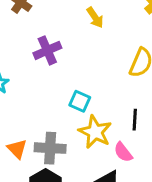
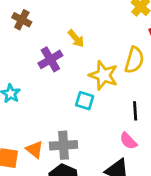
yellow arrow: (95, 17) -> (76, 38), moved
yellow star: (95, 132) -> (103, 75), moved

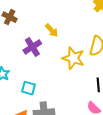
cyan square: (85, 101) -> (29, 88), moved

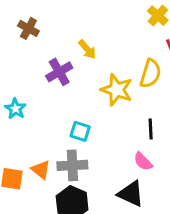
cyan square: (29, 88) -> (80, 131), moved

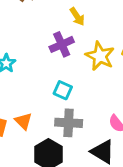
purple cross: (59, 72) -> (62, 44), moved
gray cross: (72, 165) -> (69, 123), moved

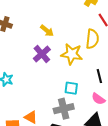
cyan square: (63, 90) -> (71, 88), moved

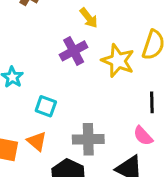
cyan square: (71, 88) -> (46, 106), moved

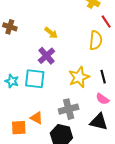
yellow star: (118, 61) -> (79, 77), moved, turned -30
cyan square: (46, 106) -> (35, 79), moved, size x1.5

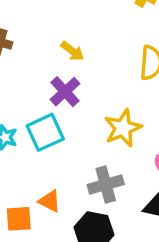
cyan square: (35, 79) -> (45, 132), turned -30

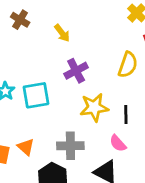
yellow arrow: (72, 51) -> (62, 33), moved
purple cross: (65, 92) -> (76, 71), moved

